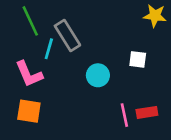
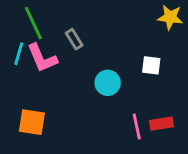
gray rectangle: (67, 36) -> (74, 39), size x0.6
cyan line: (49, 49) -> (19, 54), moved
pink L-shape: (29, 74) -> (42, 58), moved

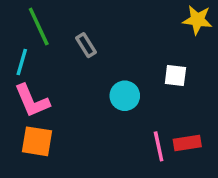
pink L-shape: (42, 58) -> (32, 101), moved

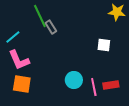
green line: (39, 27) -> (40, 16), moved
cyan line: (22, 62) -> (13, 37), turned 35
cyan circle: (125, 96) -> (74, 80), moved

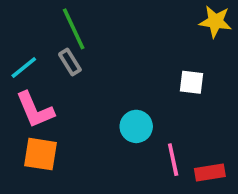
gray rectangle: (51, 27) -> (70, 62), moved
cyan circle: (74, 80) -> (136, 126), moved
red rectangle: (111, 85) -> (210, 173), moved

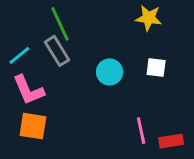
yellow star: (215, 21) -> (149, 18), moved
gray rectangle: (70, 62) -> (57, 51), size x1.4
cyan circle: (136, 126) -> (110, 72), moved

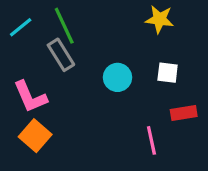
cyan line: (19, 55) -> (21, 27), moved
orange square: (33, 126) -> (35, 136), turned 32
red rectangle: (171, 141) -> (184, 113), moved

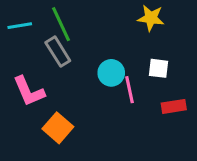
cyan line: (21, 27) -> (20, 26), turned 30
orange square: (35, 136) -> (58, 128), moved
pink line: (151, 140) -> (130, 90), moved

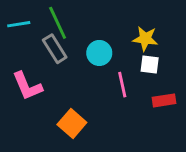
yellow star: (151, 18) -> (145, 39), moved
cyan circle: (111, 73) -> (99, 53), moved
orange square: (58, 128) -> (72, 123), moved

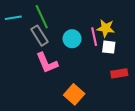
pink line: (122, 85) -> (94, 37), moved
pink L-shape: (27, 86) -> (47, 63), moved
orange square: (72, 123) -> (74, 94), moved

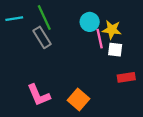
cyan circle: (72, 39) -> (90, 22), moved
pink L-shape: (47, 63) -> (39, 95), moved

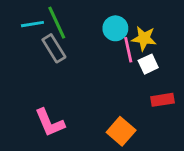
cyan line: (14, 19) -> (32, 24), moved
white square: (115, 50) -> (148, 64), turned -32
orange square: (79, 100) -> (121, 131), moved

